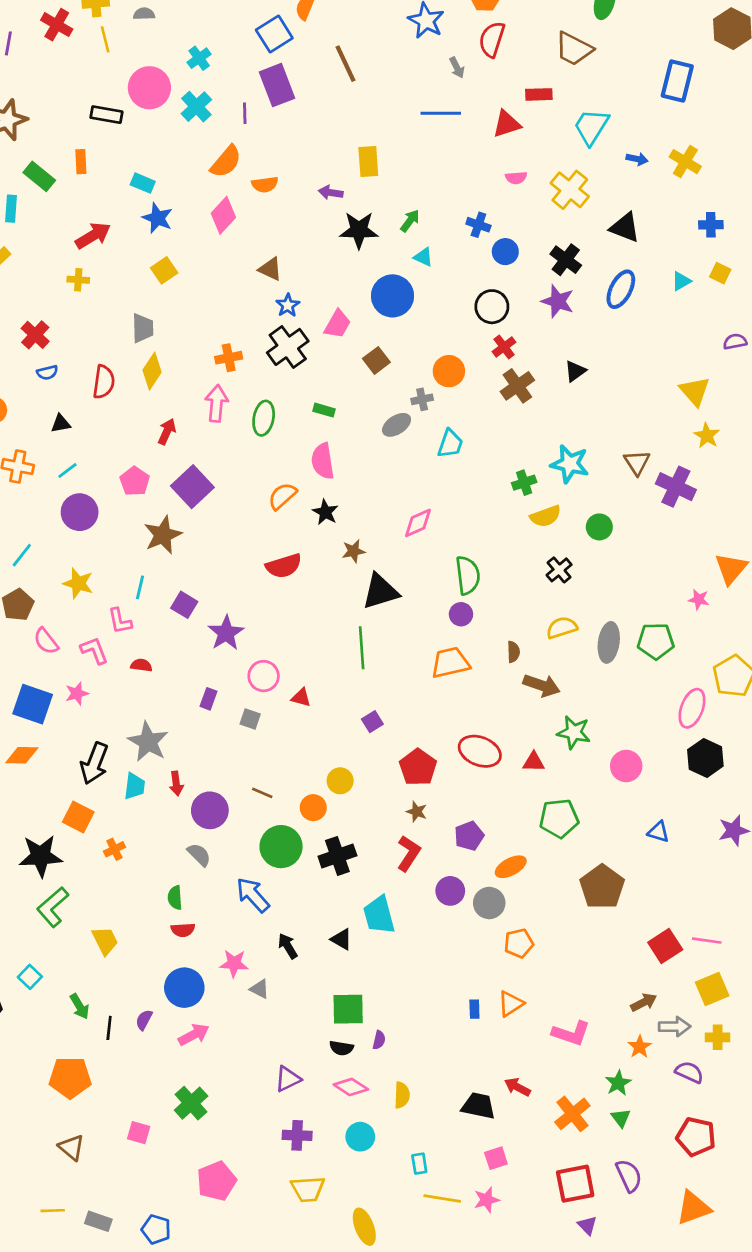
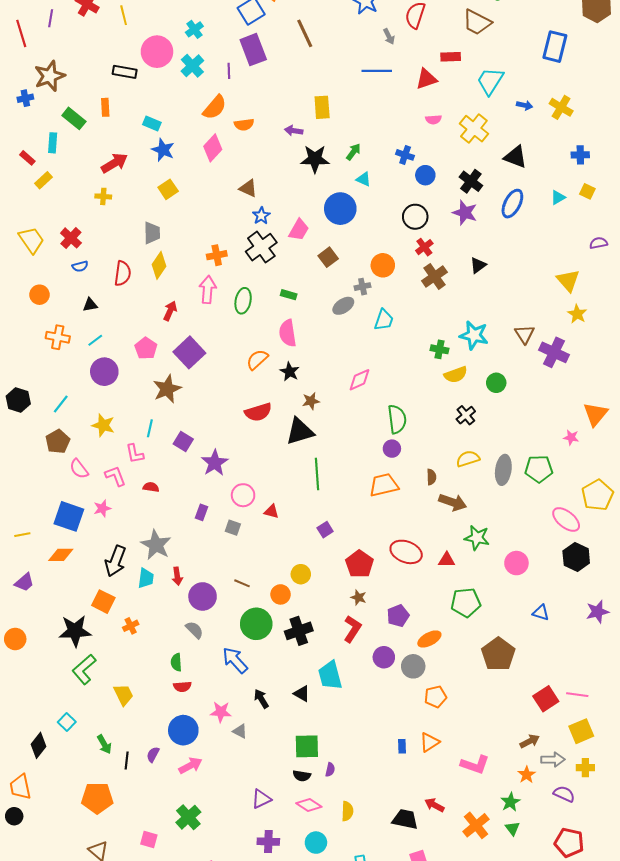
green cross: (524, 483) -> (440, 349), turned 30
black triangle: (380, 591) -> (300, 431), moved
pink ellipse: (692, 708) -> (566, 519), turned -72

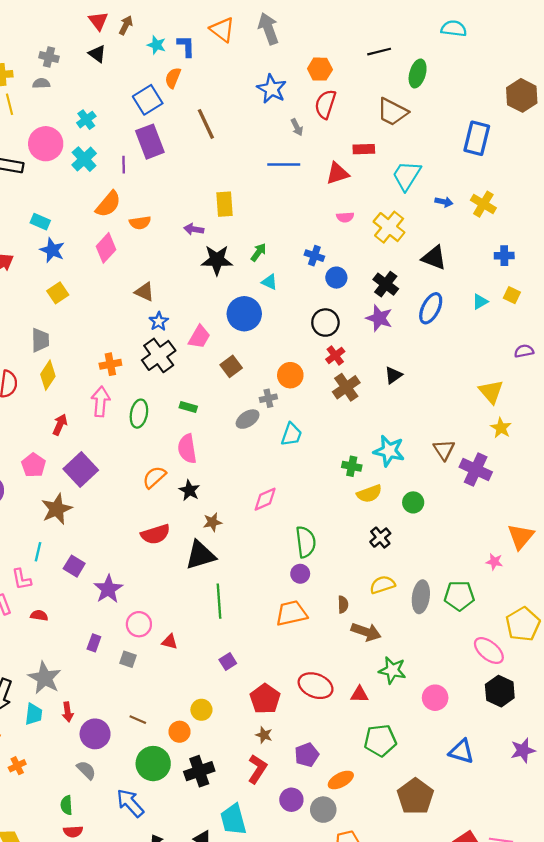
blue triangle: (541, 613) -> (461, 751), size x1.4

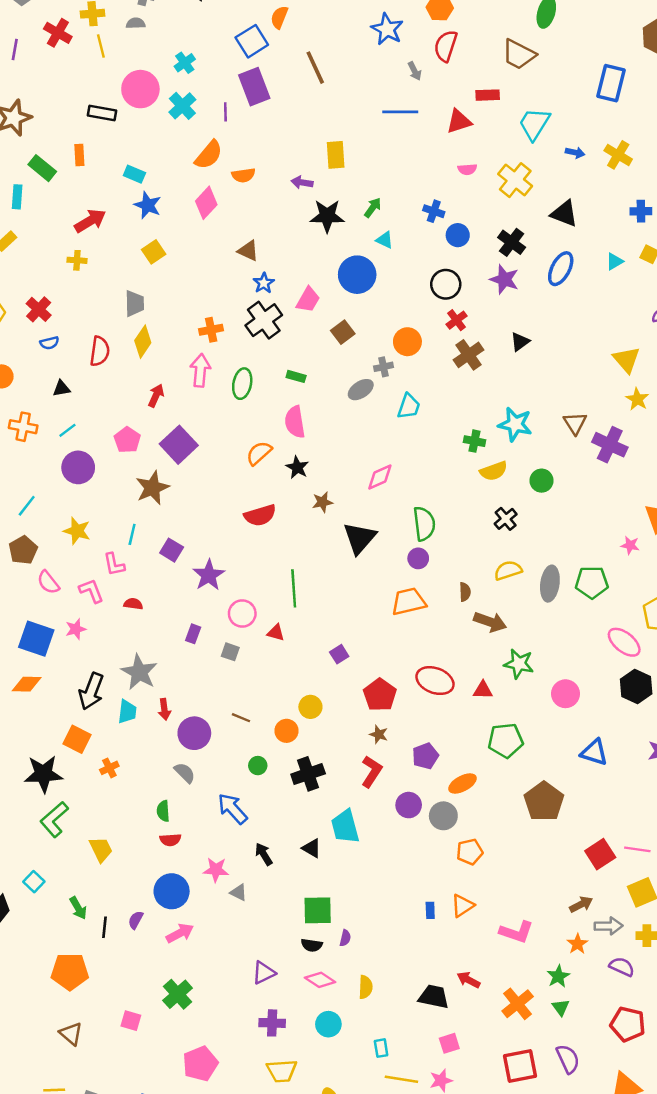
black triangle: (200, 555) -> (360, 538), moved, turned -32
green line: (219, 601) -> (294, 588), moved
green circle: (153, 764) -> (258, 766), size x0.5

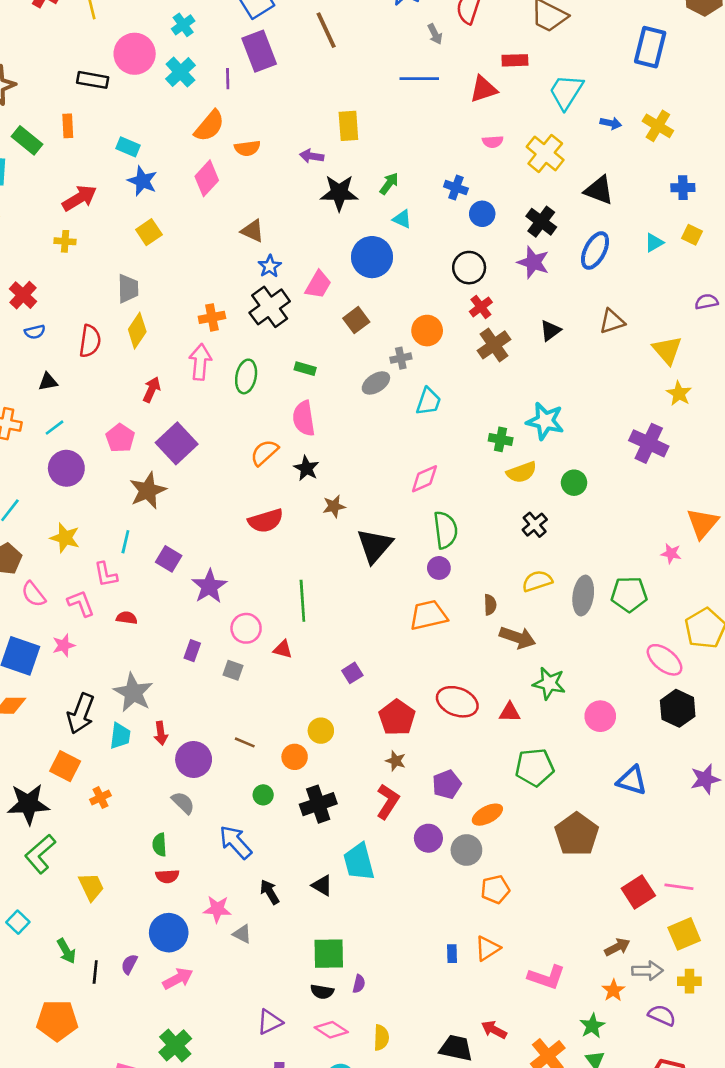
brown triangle: (575, 423) -> (612, 321), moved, turned 45
pink diamond: (380, 477) -> (424, 479), moved

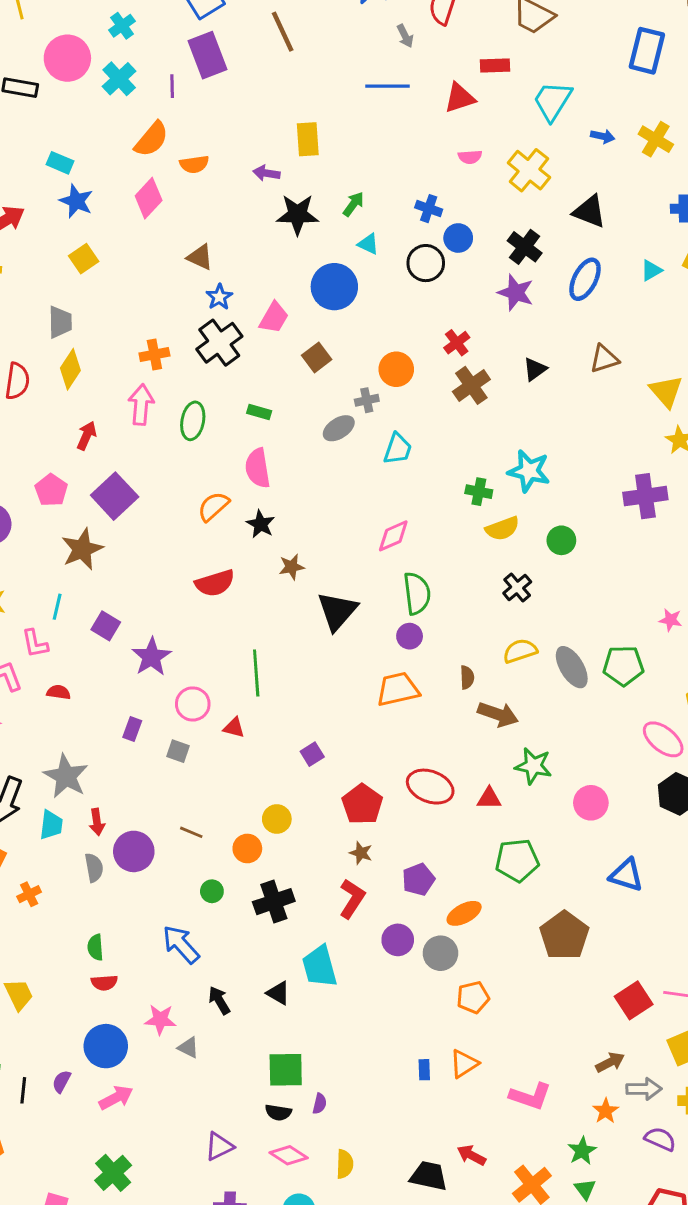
black circle: (469, 268) -> (426, 263), moved
purple cross: (649, 443) -> (645, 496), turned -33
gray ellipse: (583, 596) -> (572, 667), turned -39
gray semicircle: (183, 803) -> (94, 868), moved, turned 35

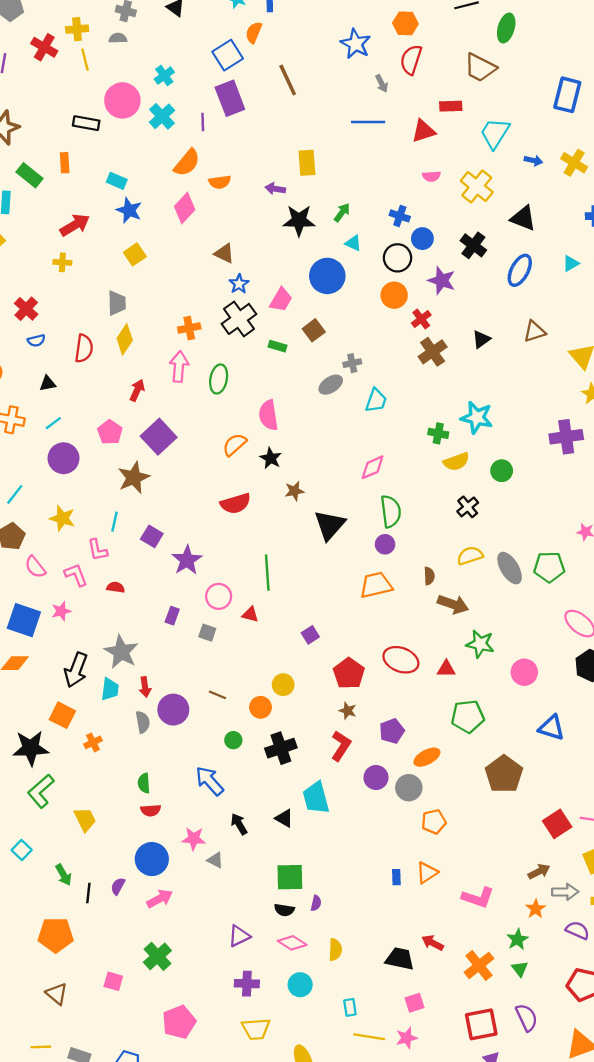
purple star: (516, 293) -> (442, 280), moved
orange circle: (396, 369) -> (394, 295), moved
green rectangle: (259, 412) -> (277, 346), moved

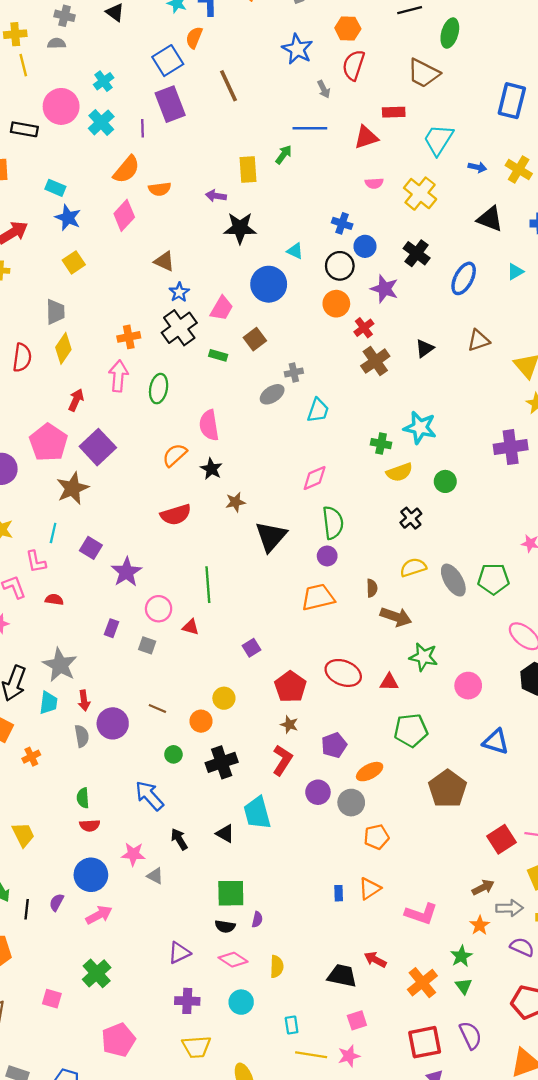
green arrow: (342, 213) -> (284, 155), moved
black triangle: (523, 218) -> (490, 219), moved
pink pentagon: (110, 432) -> (48, 442), size x1.5

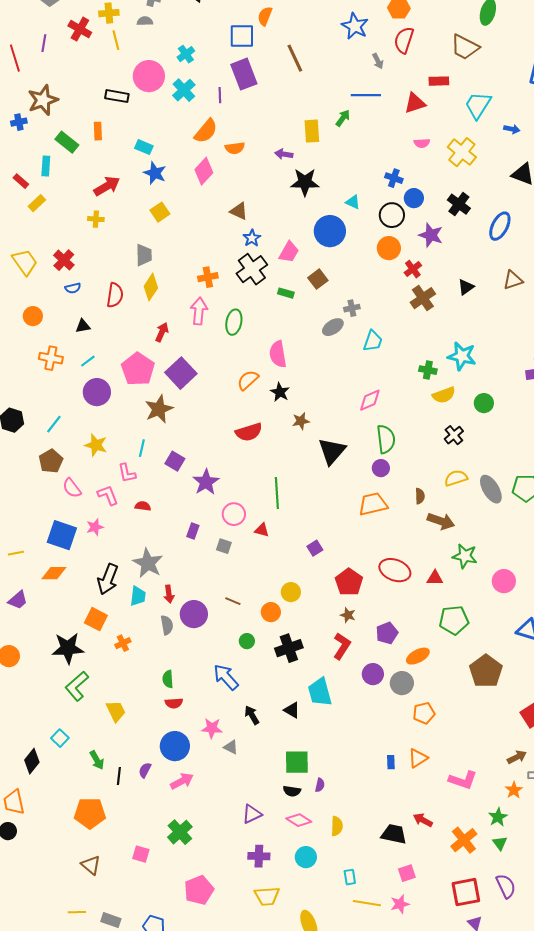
blue square: (168, 61) -> (242, 36), turned 32

